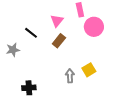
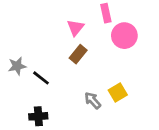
black line: (31, 33) -> (41, 78), moved
gray arrow: (70, 76) -> (93, 100), turned -40

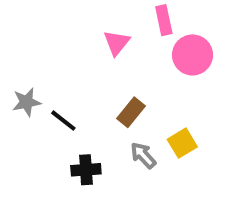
brown rectangle: (78, 54) -> (131, 112), moved
black cross: (38, 116) -> (86, 170), moved

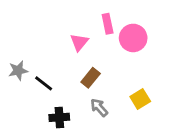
pink rectangle: (164, 20) -> (108, 24), moved
pink triangle: (117, 43) -> (79, 42), moved
yellow square: (182, 143) -> (140, 99), moved

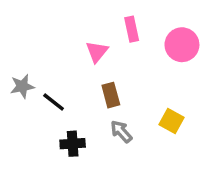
pink circle: (133, 38) -> (182, 45), moved
brown rectangle: (91, 78) -> (111, 95), turned -54
yellow square: (140, 99) -> (172, 121), turned -30

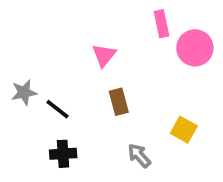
pink rectangle: (132, 29) -> (161, 24), moved
gray arrow: (121, 131) -> (139, 156), moved
black cross: (73, 144) -> (63, 154), moved

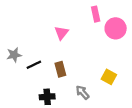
brown rectangle: (119, 102) -> (60, 69), moved
black line: (57, 109) -> (34, 65), turned -64
black cross: (63, 154) -> (47, 97), moved

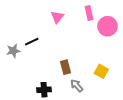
pink triangle: (61, 33) -> (57, 17), moved
black line: (34, 65) -> (32, 42), moved
brown rectangle: (60, 69) -> (66, 67), moved

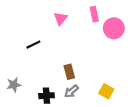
gray star: (13, 51) -> (14, 85), moved
yellow square: (101, 71) -> (106, 91), moved
gray arrow: (77, 86) -> (71, 91), moved, turned -88

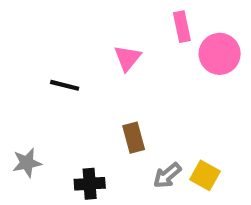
pink triangle: (61, 18) -> (127, 58), moved
black line: (33, 45) -> (65, 85), turned 40
gray arrow: (71, 91) -> (167, 175), moved

